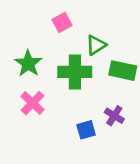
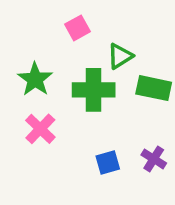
purple cross: (114, 116) -> (154, 159), moved

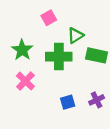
purple cross: (154, 159) -> (97, 100), turned 32

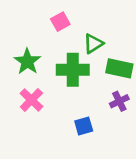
purple cross: (97, 100) -> (119, 101), moved

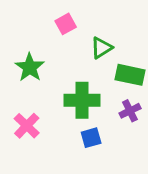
green cross: (73, 70) -> (82, 100), moved
pink cross: (31, 100) -> (27, 126), moved

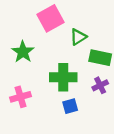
pink square: (66, 24) -> (51, 18), size x1.6
pink cross: (27, 126) -> (21, 97), turned 30

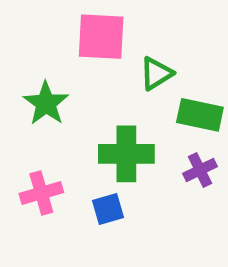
pink square: (51, 18) -> (101, 37), turned 32
blue square: (70, 106) -> (108, 209), moved

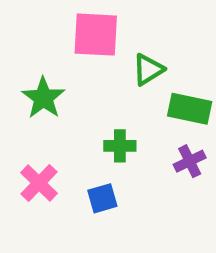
green cross: (126, 154) -> (120, 146), size x0.6
pink cross: (41, 193) -> (39, 183), turned -30

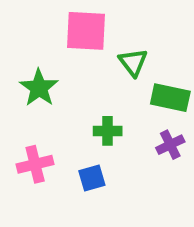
green triangle: (148, 69) -> (133, 62), turned -36
pink cross: (39, 183) -> (35, 164), turned 32

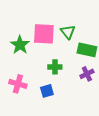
pink square: (86, 31) -> (44, 34), moved
pink cross: (35, 164) -> (18, 84), turned 30

